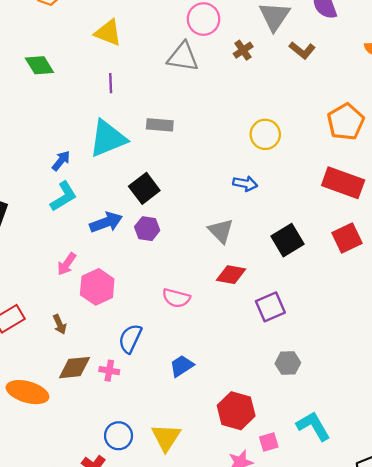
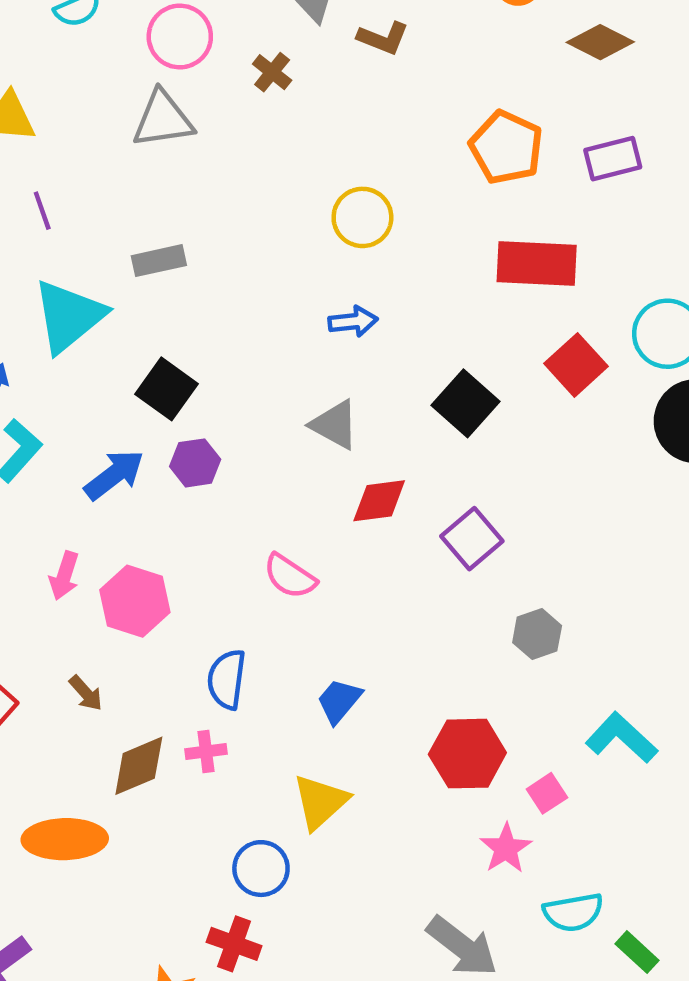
pink semicircle: (176, 298) -> (290, 576), turned 36
yellow triangle: (166, 437) -> (320, 802), moved, turned 32

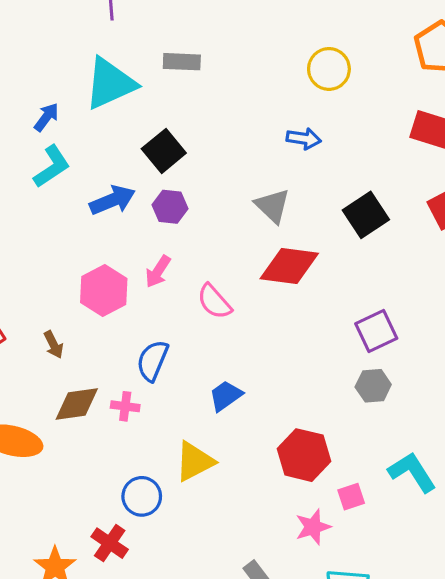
red diamond: (379, 501) -> (289, 266), size x1.4
purple square: (472, 539) -> (376, 331), moved
pink arrow: (64, 576) -> (158, 271), moved

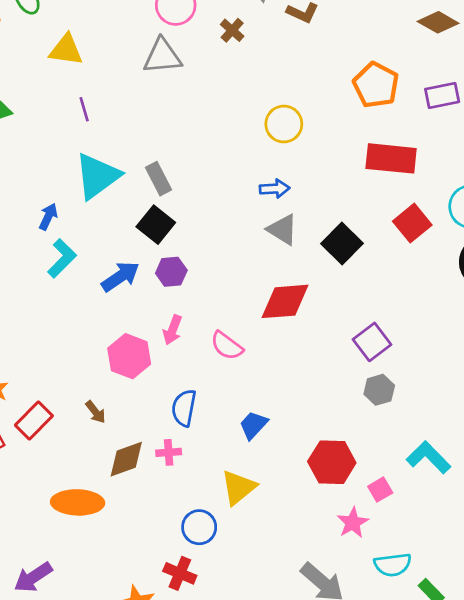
gray rectangle: (182, 62) -> (159, 179), moved, turned 72
gray triangle: (272, 206) -> (283, 230), moved

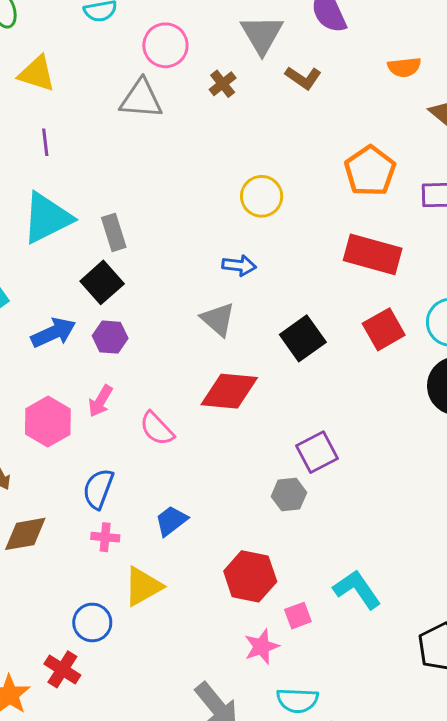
gray triangle: (283, 230) -> (218, 319), moved
gray hexagon: (379, 390) -> (289, 495), moved
pink cross: (169, 452) -> (105, 537), moved

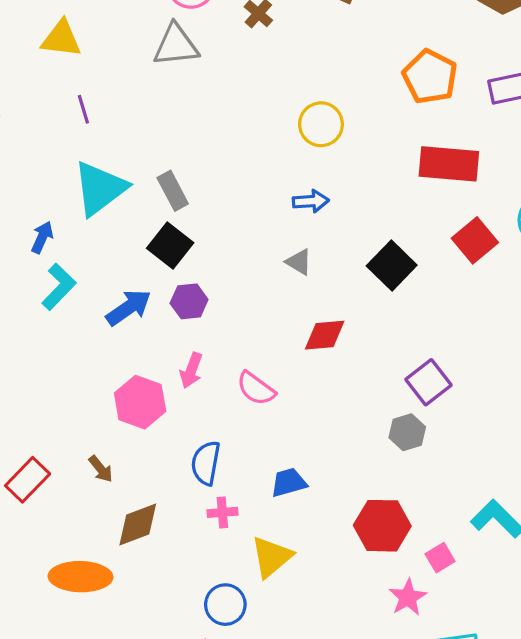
gray triangle: (218, 319) -> (299, 262), size x0.7
red diamond: (229, 391) -> (325, 335), size x0.7
blue trapezoid: (171, 521) -> (289, 482), turned 32

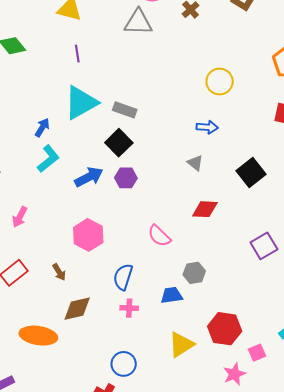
gray rectangle: (173, 191) -> (125, 110), turned -50
pink arrow: (191, 370) -> (20, 217), moved
gray hexagon: (407, 432) -> (194, 273), moved
yellow triangle: (272, 557) -> (181, 345), moved

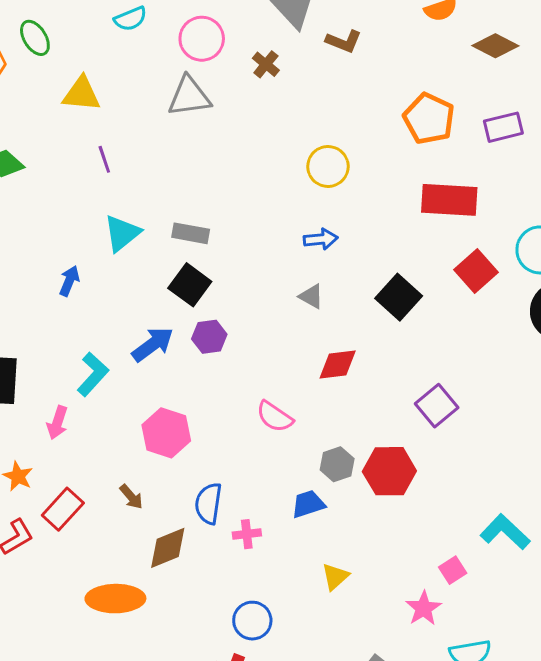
cyan triangle: (81, 103) -> (122, 233), size x0.7
cyan L-shape: (48, 159) -> (93, 374), moved
blue semicircle: (123, 277) -> (208, 503), moved
red hexagon: (225, 329) -> (389, 471), moved
yellow triangle: (181, 345) -> (335, 577), size x0.7

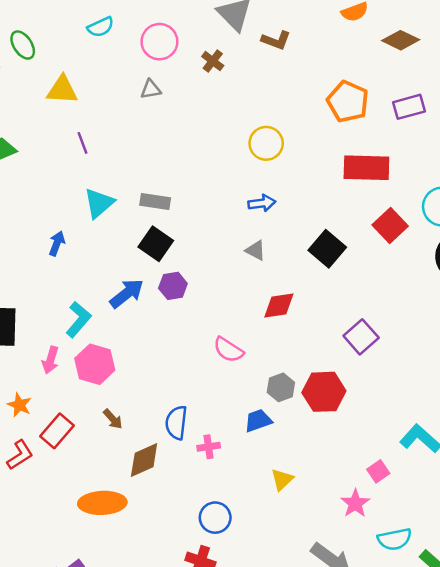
gray triangle: (189, 96) -> (151, 89), size x0.6
pink hexagon: (166, 433) -> (95, 364), moved

